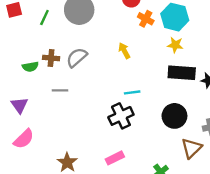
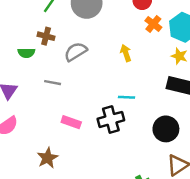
brown cross: (51, 58) -> (46, 36), moved
pink rectangle: (115, 158) -> (71, 122), moved, turned 36

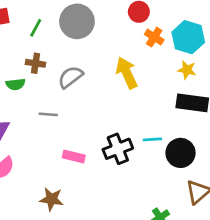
yellow arrow: (126, 53) -> (127, 73), size x1.6
cyan line: (126, 97) -> (152, 139), moved
brown star: (47, 158) -> (51, 199), turned -30

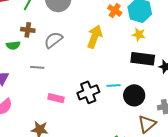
yellow arrow: (127, 73) -> (95, 37), turned 45

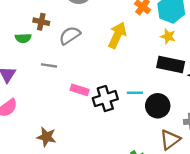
pink rectangle: (56, 98) -> (80, 90), moved

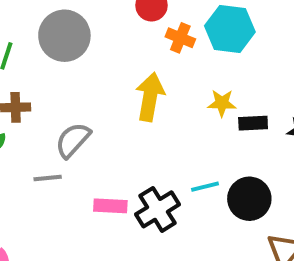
gray semicircle: (70, 35) -> (73, 140), moved
yellow star: (168, 36) -> (222, 103), moved
black rectangle: (171, 64) -> (253, 123), size x0.6

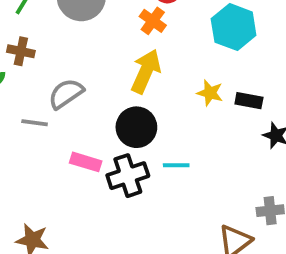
orange cross: (180, 38) -> (153, 21), moved
black rectangle: (253, 123) -> (249, 101), moved
black circle: (249, 199) -> (136, 127), moved

